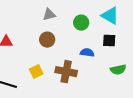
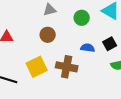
black square: (109, 41) -> (110, 44), moved, turned -32
yellow square: (36, 72) -> (37, 67), size x1.5

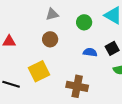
brown cross: (67, 67) -> (77, 86), moved

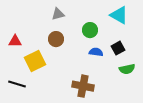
green circle: (84, 22) -> (90, 30), moved
yellow square: (39, 71) -> (35, 61), moved

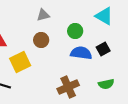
blue semicircle: (96, 52) -> (81, 53), size x1.5
green semicircle: (127, 69) -> (106, 84), moved
brown cross: (83, 86) -> (68, 87), turned -35

